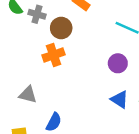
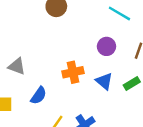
orange cross: (54, 55) -> (73, 72), moved

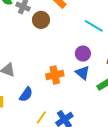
blue triangle: (104, 81) -> (83, 73), moved

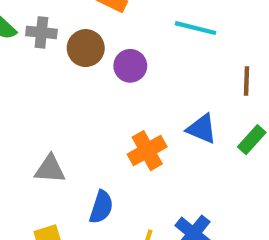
purple circle: (83, 54) -> (130, 66), moved

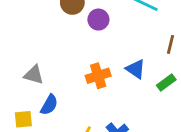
blue semicircle: (101, 207) -> (49, 105), moved

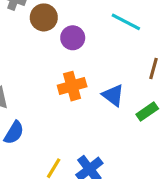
orange cross: (98, 76) -> (72, 86), moved

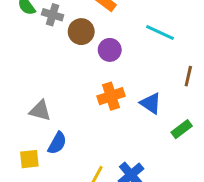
green rectangle: (147, 111) -> (182, 129), moved

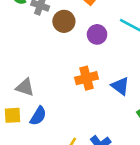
purple circle: (110, 50) -> (97, 34), moved
yellow square: (29, 159) -> (13, 115), moved

